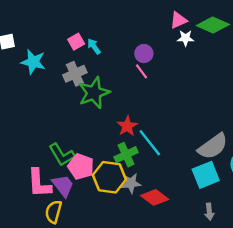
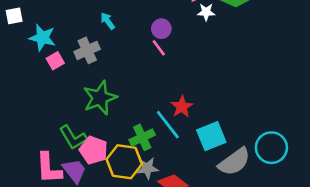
pink square: (76, 42) -> (55, 61), moved
green star: (94, 93) -> (100, 98), moved
red star: (127, 126) -> (182, 107), moved
gray semicircle: (213, 146) -> (234, 162), moved
cyan square: (206, 175) -> (211, 136), moved

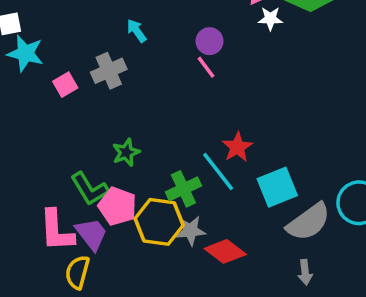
cyan star: (42, 38) -> (25, 53), moved
green star: (100, 98) -> (126, 152), moved, size x0.6

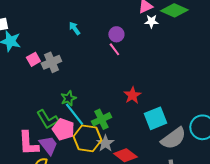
gray cross: (109, 71) -> (51, 62), moved
cyan line: (218, 171) -> (74, 114), moved
gray star: (190, 231) -> (105, 143), turned -30

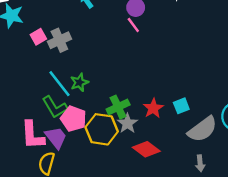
red star: (132, 95) -> (153, 108), moved
cyan line: (74, 114) -> (59, 84), moved
cyan square: (155, 118) -> (181, 106), size x0.6
gray star: (105, 143) -> (127, 123), moved

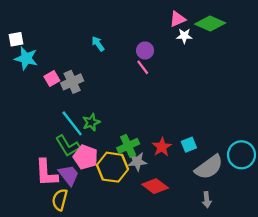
gray star: (127, 123) -> (137, 162), turned 30

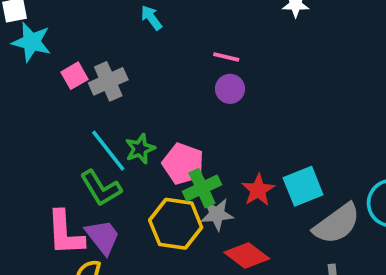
purple circle: (145, 50) -> (230, 89), moved
pink line: (143, 67) -> (226, 57), turned -40
cyan square: (189, 145) -> (303, 186), size x1.5
pink pentagon: (86, 157) -> (183, 164), moved

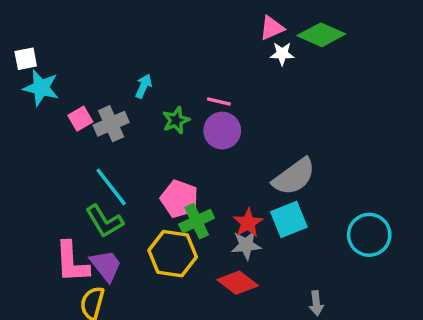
cyan arrow: (151, 18) -> (144, 86), moved, turned 60
purple circle: (230, 89) -> (222, 131), size x1.4
green star: (140, 149) -> (176, 120), moved
gray star: (217, 214) -> (246, 245), moved
gray semicircle: (337, 224) -> (294, 177), moved

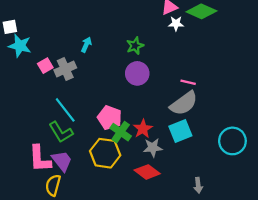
pink line: (219, 101) -> (188, 82), moved
green star: (176, 120) -> (135, 46), moved
green cross: (197, 221) -> (121, 132), turned -30
red star: (248, 223) -> (143, 129), moved

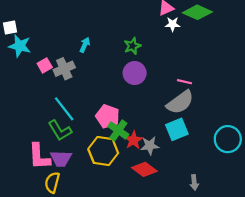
red star: (143, 129) -> (134, 140), moved
purple trapezoid: (62, 161) -> (61, 159), turned 130

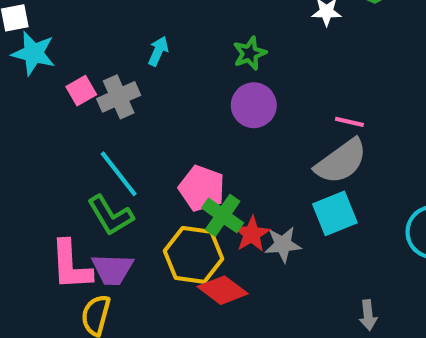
red diamond: (144, 169) -> (223, 290), moved

